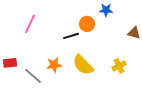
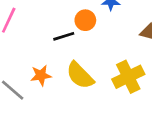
yellow cross: (119, 66) -> (128, 77), size x1.6

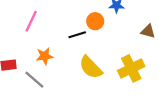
orange star: (41, 75) -> (45, 56), moved

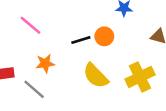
pink line: (31, 21) -> (30, 25), turned -75
orange circle: (95, 21) -> (104, 36), moved

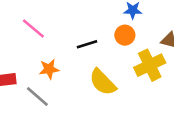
orange circle: (104, 36) -> (125, 35), moved
yellow cross: (140, 77) -> (150, 65), moved

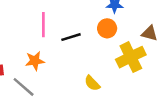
pink line: (33, 29) -> (43, 25), moved, turned 50
yellow semicircle: (103, 82) -> (92, 83), moved, size x0.6

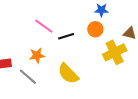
pink line: (43, 25) -> (44, 26), turned -54
yellow semicircle: (92, 83) -> (68, 74), moved, size x1.6

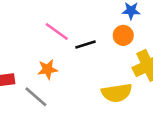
yellow semicircle: (68, 74) -> (117, 93), moved, turned -55

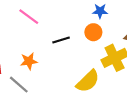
pink line: (57, 32) -> (29, 17), moved
yellow semicircle: (117, 93) -> (88, 81), turned -35

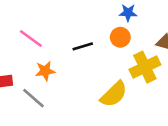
pink line: (29, 17) -> (31, 39), moved

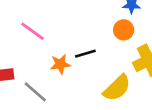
black line: (83, 46) -> (85, 54), moved
orange star: (45, 71) -> (60, 64), moved

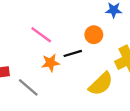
orange circle: (124, 30) -> (94, 35), moved
pink line: (33, 31) -> (41, 35), moved

